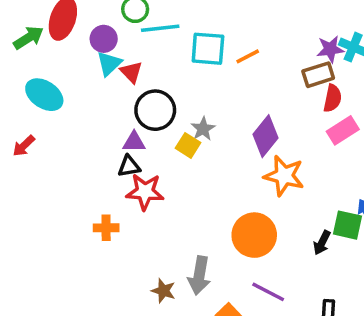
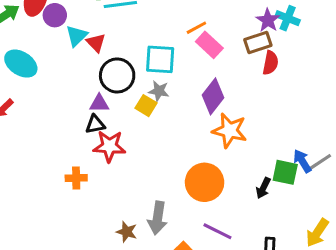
purple circle: (104, 39) -> (55, 15), moved
cyan square: (208, 49) -> (160, 59), moved
purple star: (330, 49) -> (268, 20), turned -30
gray star: (203, 129) -> (159, 91), turned -30
pink rectangle: (343, 130) -> (209, 45), moved, turned 76

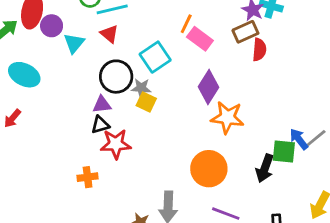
orange line: (196, 28) -> (186, 24), turned -30
red triangle: (96, 43) -> (109, 34), moved
cyan square: (160, 59) -> (155, 57), turned -32
gray star: (159, 91) -> (141, 88), moved
black arrow: (263, 188) -> (265, 168), size x1.4

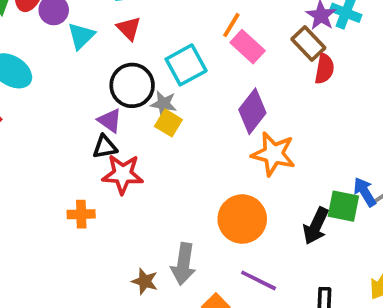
brown rectangle: (245, 32) -> (308, 43), turned 65
purple triangle: (102, 105) -> (110, 121), turned 36

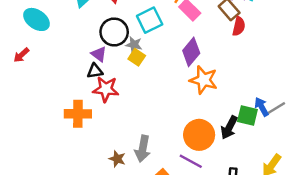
orange cross: (81, 214) -> (78, 114), size x1.5
orange circle: (242, 219) -> (199, 135), moved

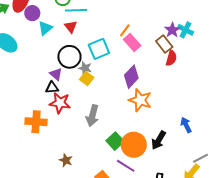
gray line: (276, 108) -> (201, 158), moved
green square: (247, 115) -> (115, 141), moved, turned 30
gray arrow: (143, 149) -> (92, 116), moved

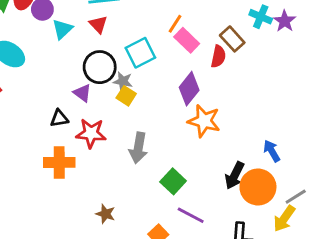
purple star: (172, 30) -> (285, 21), moved
red semicircle: (171, 58) -> (218, 56), moved
black triangle: (52, 88) -> (59, 118), moved
orange circle: (134, 145) -> (258, 187), moved

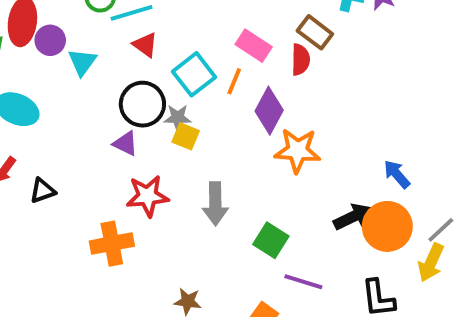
red triangle: (98, 24) -> (145, 45), moved
orange line: (175, 24) -> (234, 81), moved
black triangle: (59, 118) -> (43, 191), moved
black arrow: (235, 176) -> (353, 217), turned -132

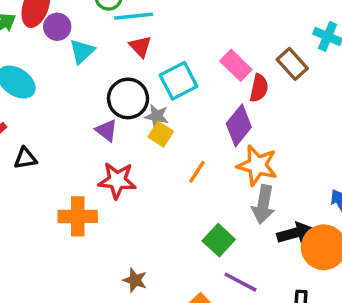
red semicircle: (300, 60) -> (259, 88), moved
orange line: (234, 81) -> (197, 172), moved
gray arrow: (215, 204) -> (263, 204), moved

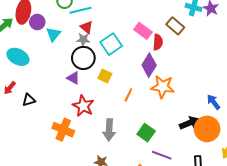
gray star: (157, 116) -> (83, 40), moved
red star: (117, 180) -> (83, 106), turned 30
gray arrow: (263, 204) -> (109, 130), moved
orange cross: (78, 216) -> (63, 130), turned 30

